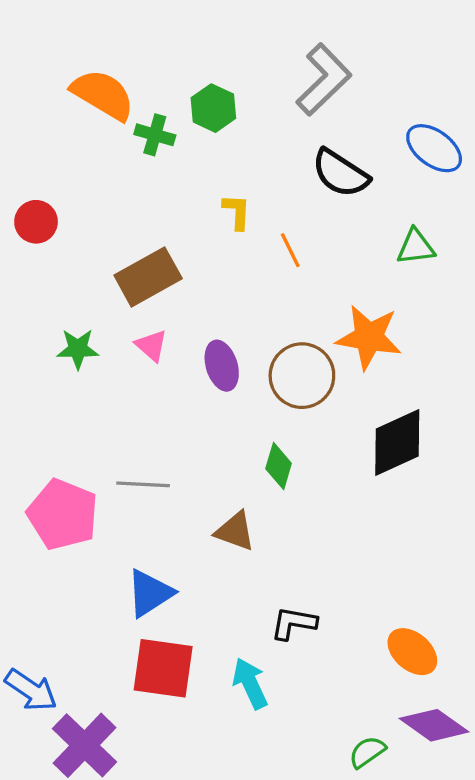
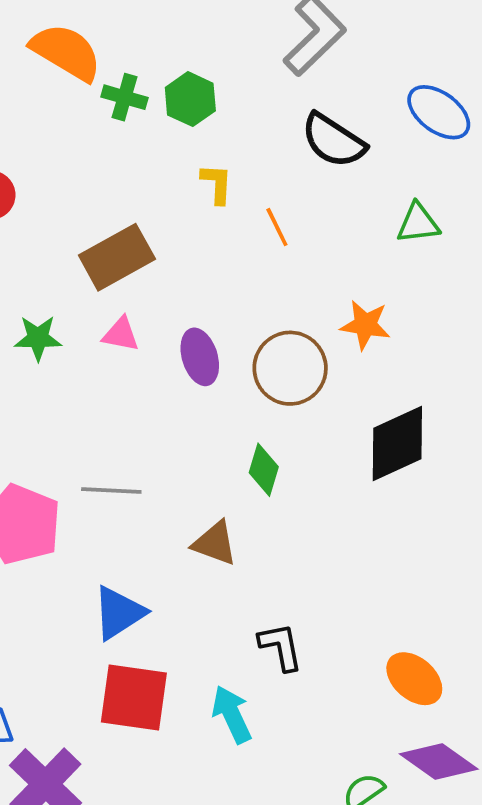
green hexagon: (213, 108) -> (190, 99), moved
orange star: (369, 337) -> (365, 325), size x0.7
pink triangle: (151, 346) -> (121, 334), turned -30
black L-shape: (294, 623) -> (281, 647), turned 69

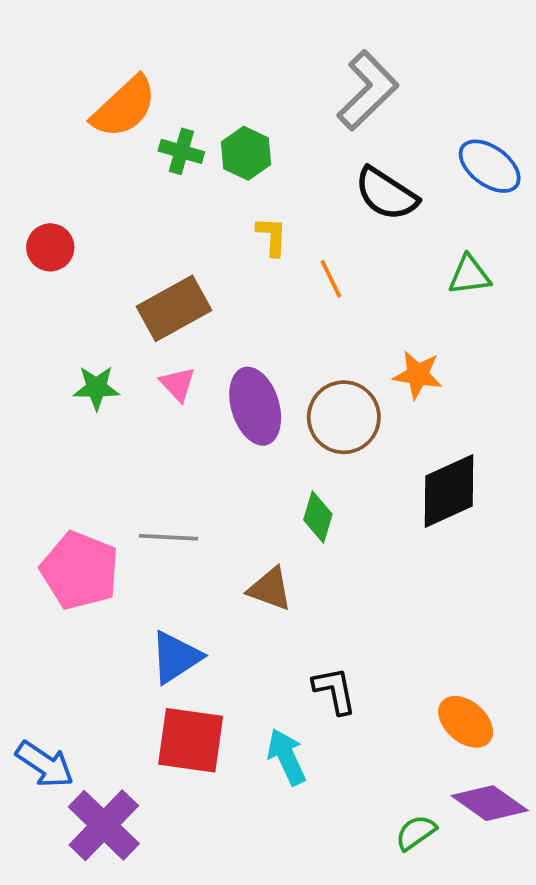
orange semicircle: (66, 52) -> (124, 107), turned 106
pink triangle: (121, 334) -> (178, 384), turned 36
purple ellipse: (200, 357) -> (255, 406), size x1.4

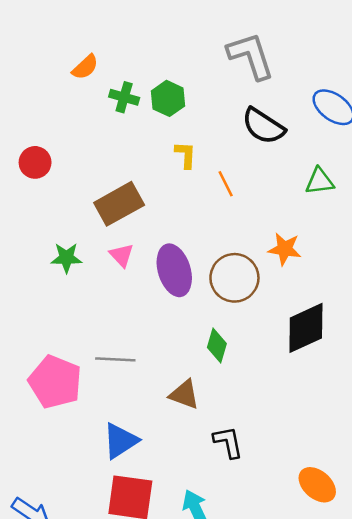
gray L-shape: (368, 90) -> (251, 56), turned -64
orange semicircle: (124, 107) -> (85, 67), size x0.6
black L-shape: (335, 690) -> (228, 442), moved

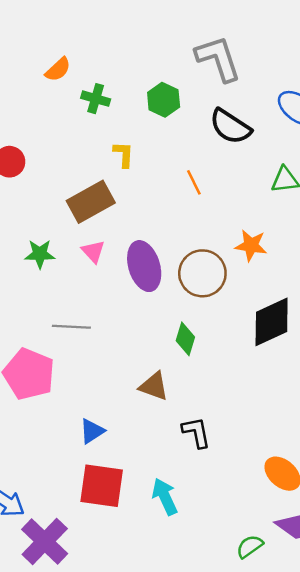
green hexagon: (168, 98) -> (164, 100), moved
yellow L-shape: (186, 155) -> (124, 154), moved
gray line: (115, 359) -> (71, 327), moved
blue triangle: (120, 441) -> (92, 431), size x0.7

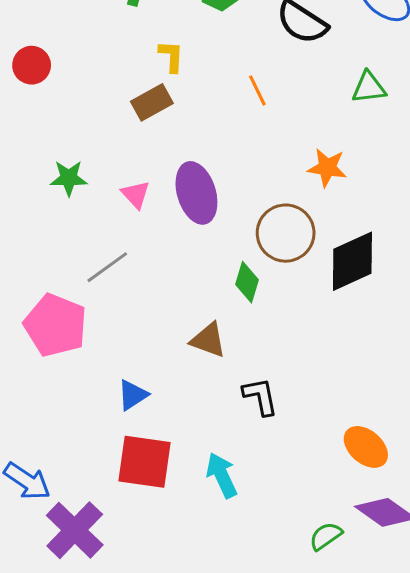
brown rectangle: (91, 202) -> (152, 102), moved, size x0.7
pink triangle: (93, 251) -> (136, 194), moved
brown circle: (202, 273) -> (286, 233), moved
gray line: (71, 327) -> (107, 267), turned -39

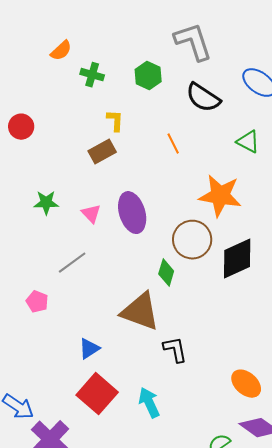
green triangle: (369, 87) -> (248, 142), turned 35
orange star: (327, 168) -> (220, 196), size x1.6
pink pentagon: (55, 325) -> (37, 302), size x0.5
brown triangle: (208, 340) -> (140, 312), size x1.6
red square: (144, 462) -> (97, 394), turned 33

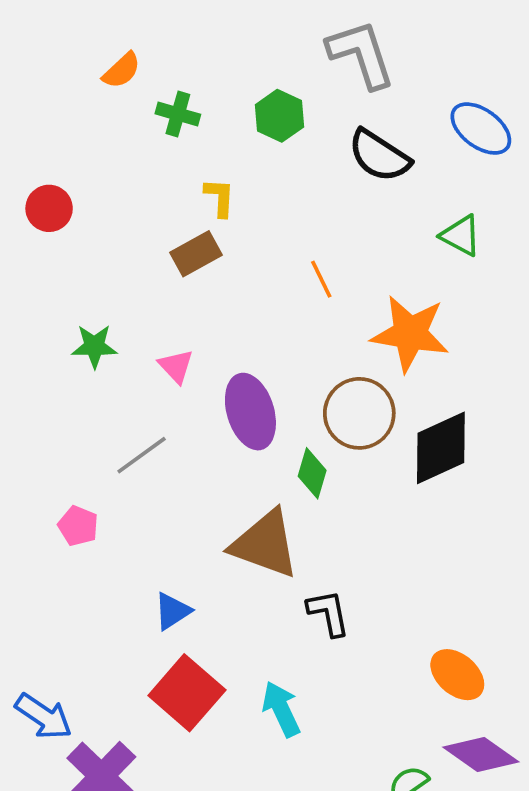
orange line: (173, 144) -> (321, 279), moved
purple ellipse: (132, 213) -> (250, 412), moved

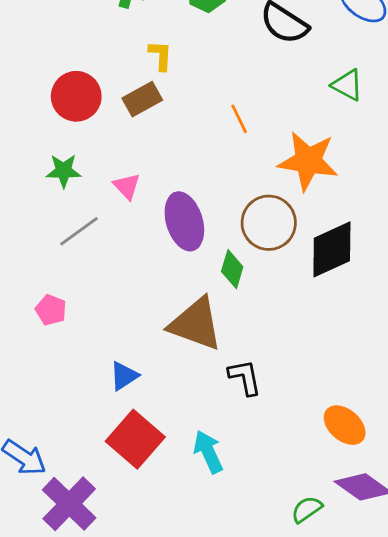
red circle: (49, 208) -> (76, 96), moved, size x1.4
gray line: (142, 455) -> (79, 231), moved

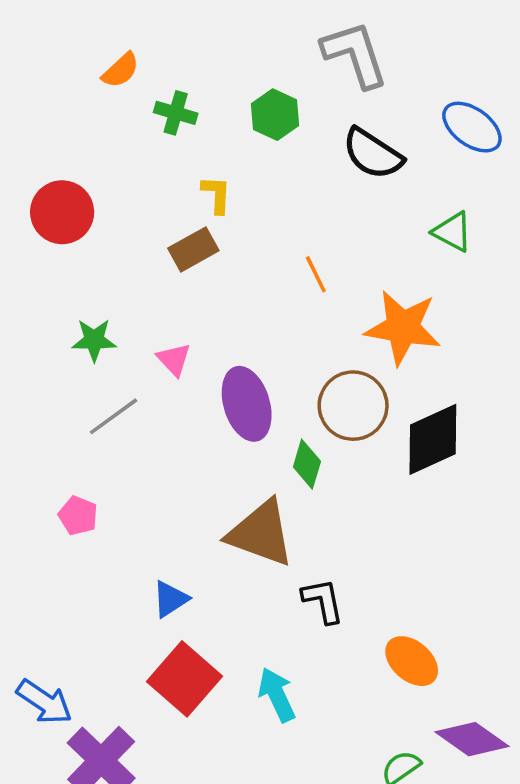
red circle: (76, 96) -> (62, 212), moved
orange ellipse: (345, 425) -> (412, 661), moved

